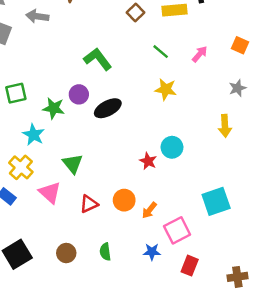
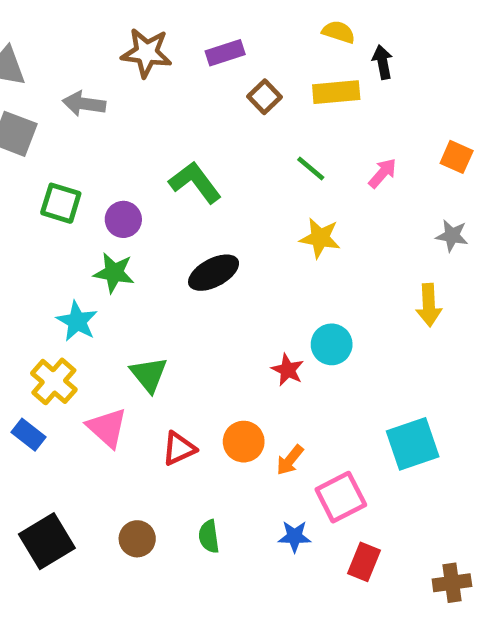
gray star: (237, 88) -> (452, 236), turned 30
green square: (16, 93) -> (61, 203), moved, turned 30
purple circle: (79, 94) -> (123, 219), moved

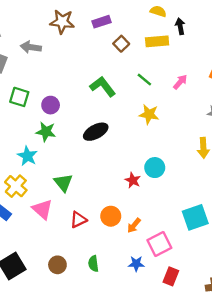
green L-shape: (195, 182) -> (103, 87), moved

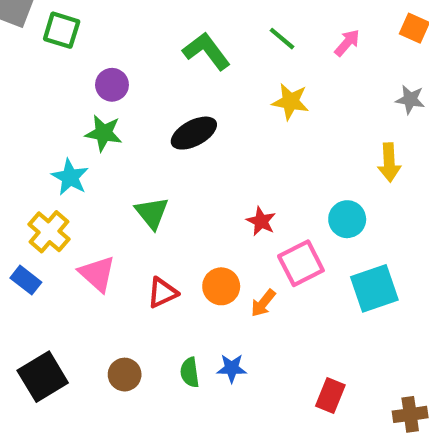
green square: (19, 97) -> (62, 30), moved
cyan circle: (155, 168) -> (347, 219), moved
green triangle: (63, 183) -> (152, 213), moved
pink square: (159, 244) -> (301, 263), moved
blue star: (136, 264) -> (232, 368), moved

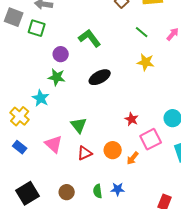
green L-shape: (206, 51) -> (90, 38), moved
green triangle: (152, 213) -> (79, 125), moved
yellow cross: (49, 232) -> (20, 116), moved

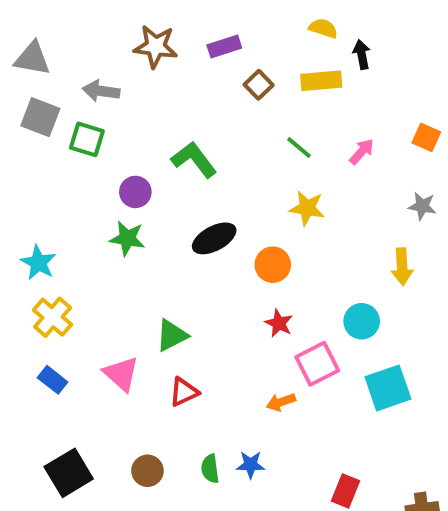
cyan star: (41, 98) -> (38, 263), moved
green triangle: (79, 125) -> (172, 335), turned 42
orange circle: (113, 150) -> (273, 265), moved
orange arrow: (133, 158) -> (281, 402), turned 32

